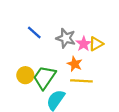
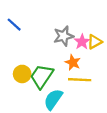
blue line: (34, 33) -> (14, 25), moved
gray star: (66, 38) -> (64, 36), turned -30

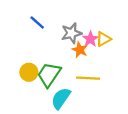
blue line: (14, 25) -> (37, 23), moved
orange star: (73, 62) -> (80, 50), moved

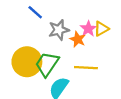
gray star: (71, 33) -> (59, 30), moved
yellow circle: (29, 72) -> (27, 62), size x1.6

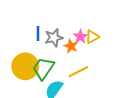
blue line: (35, 12) -> (38, 33), moved, turned 48
yellow line: (86, 68) -> (78, 72), turned -30

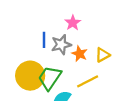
pink star: (80, 37) -> (73, 23), moved
yellow triangle: (92, 37) -> (103, 55), moved

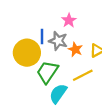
gray star: (61, 45) -> (58, 41), turned 30
yellow circle: (30, 76) -> (27, 53), moved

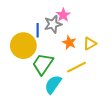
gray star: (58, 41) -> (53, 24), moved, turned -30

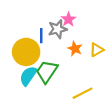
yellow line: (76, 67) -> (83, 93), moved
cyan semicircle: (53, 84) -> (28, 76), moved

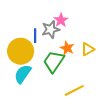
green trapezoid: (47, 71) -> (54, 62), moved

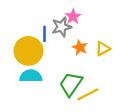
green trapezoid: (54, 62) -> (71, 84), moved
cyan semicircle: (23, 74) -> (31, 76), turned 54

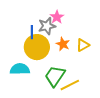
yellow circle: (28, 51) -> (37, 47), moved

